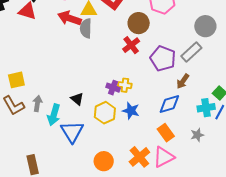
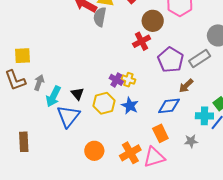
black triangle: (77, 99) -> (77, 94), moved

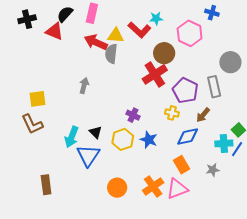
red cross: (142, 41) -> (155, 74), size x1.4
gray rectangle: (200, 59) -> (214, 87), turned -65
yellow cross: (128, 80) -> (172, 113), moved
gray arrow: (39, 83) -> (84, 86), moved

